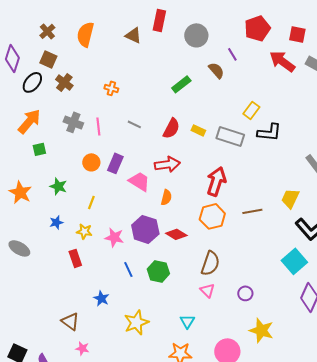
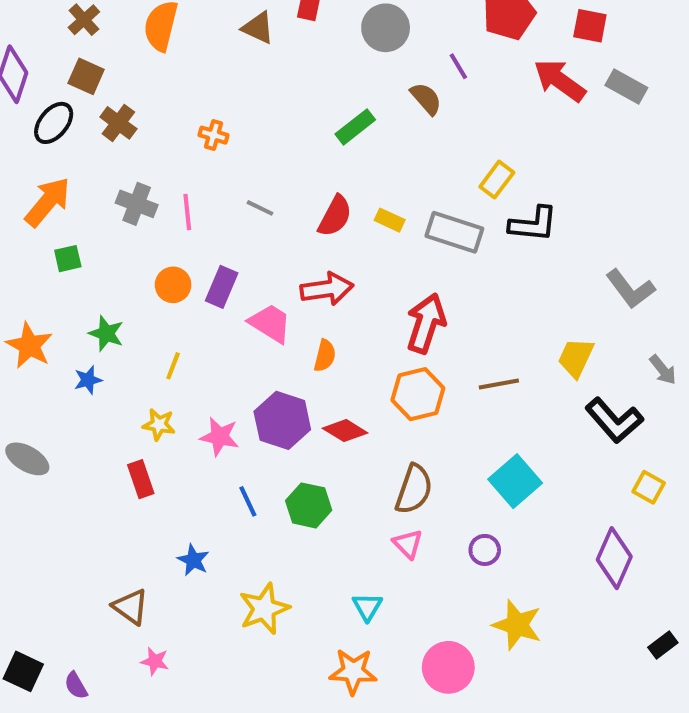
blue star: (56, 222) -> (88, 380), moved
cyan square: (294, 261) -> (515, 481), moved

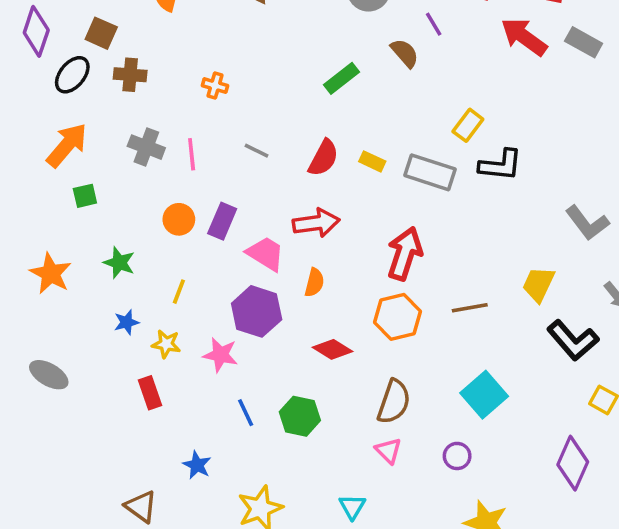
brown cross: (118, 123) -> (130, 75), turned -32
blue star: (88, 380) -> (126, 322), moved
purple hexagon: (282, 420) -> (257, 311), moved

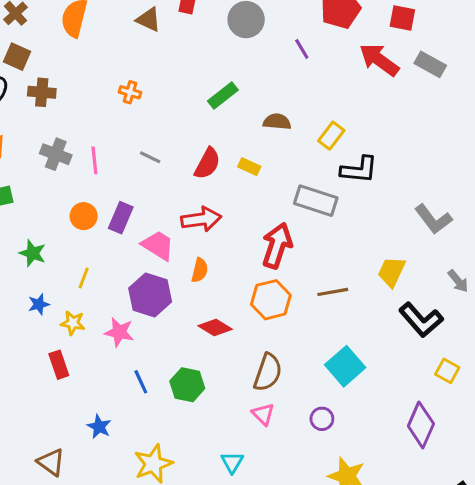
brown semicircle: (405, 53) -> (277, 122), moved, turned -44
orange cross: (215, 86) -> (130, 92), moved
gray rectangle: (430, 172) -> (316, 201), moved

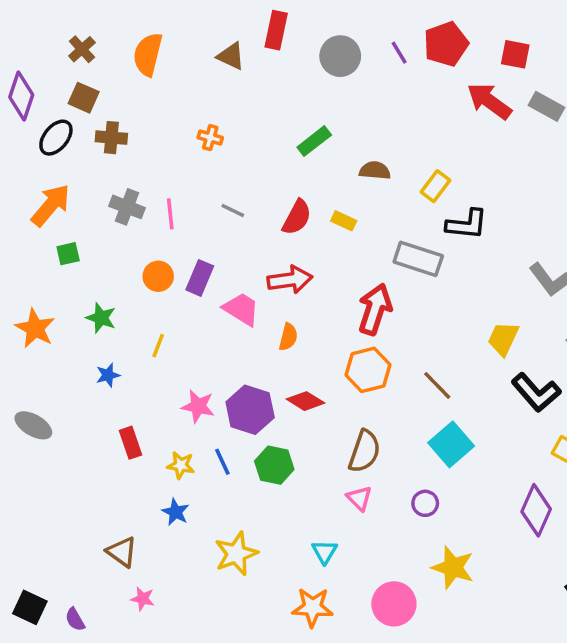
purple line: (302, 49) -> (399, 53), moved
brown line: (333, 292) -> (437, 385), moved, turned 56
purple hexagon: (150, 295) -> (250, 410), moved
yellow star: (73, 323) -> (181, 465), moved

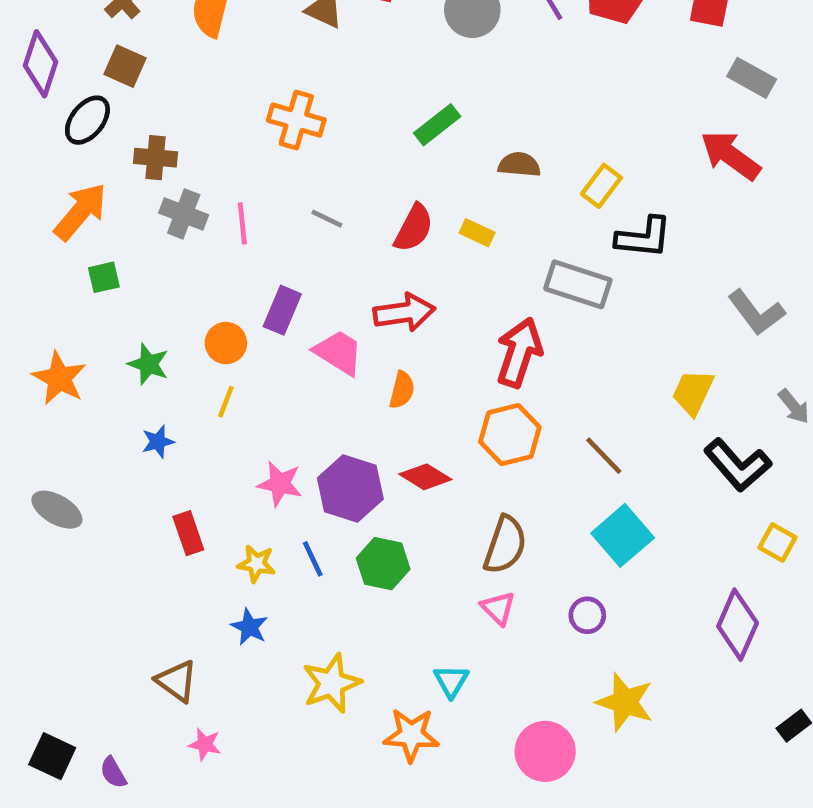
red arrow: (489, 101) -> (730, 155), moved
brown cross: (111, 138) -> (155, 158), moved
orange cross: (210, 138) -> (296, 120), size x1.6
orange circle: (158, 276) -> (226, 343), moved
orange star: (312, 607) -> (411, 735), moved

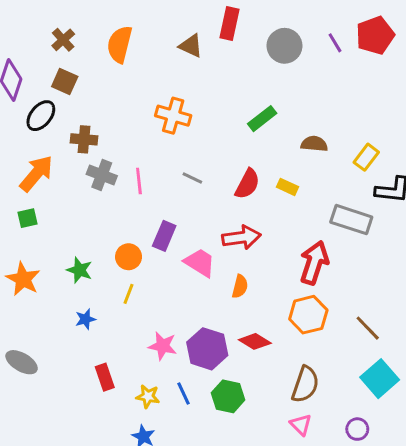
green square: (104, 277) -> (28, 218), moved

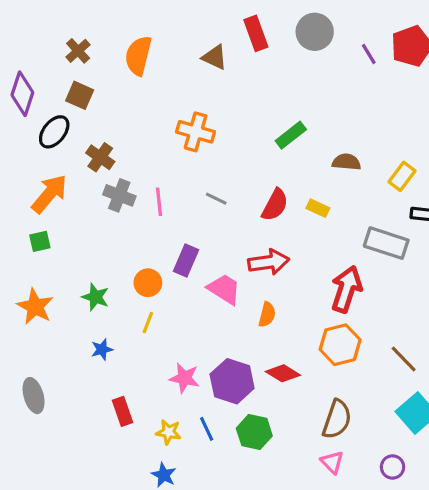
red rectangle: (230, 24) -> (256, 33), turned -32
gray circle: (284, 46) -> (315, 32), moved
brown cross: (84, 139) -> (100, 157), turned 30
gray ellipse: (22, 362) -> (34, 396), turned 44

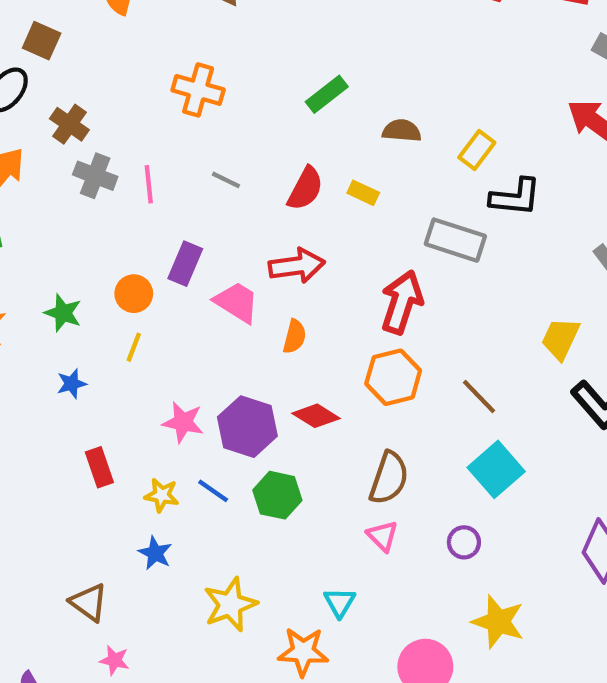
blue line: (207, 429) -> (213, 491), turned -30

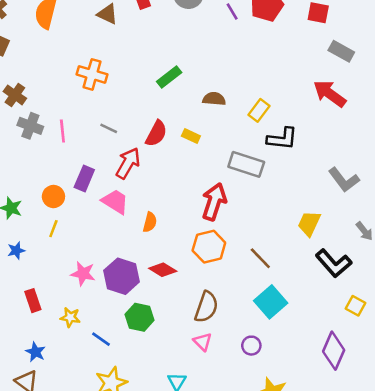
red arrow: (297, 266) -> (128, 163), moved, turned -52
blue line: (213, 491) -> (101, 339), moved
blue star: (155, 553) -> (35, 352), moved

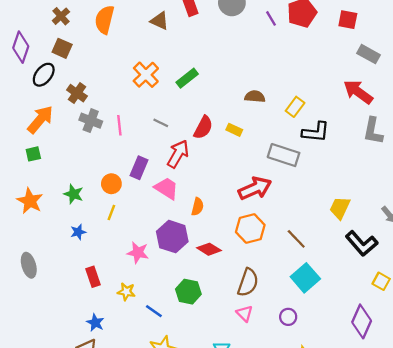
orange cross: (92, 74) -> (146, 75), turned 30
green rectangle: (169, 77) -> (187, 78), moved
gray L-shape: (344, 180) -> (373, 131), moved, turned 48
red arrow: (214, 202) -> (255, 188), turned 48
purple hexagon: (122, 276) -> (172, 237), moved

